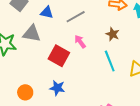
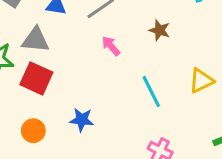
red square: (59, 56) -> (36, 78), moved
cyan line: (110, 61) -> (151, 91), moved

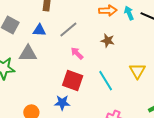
red square: (36, 78) -> (73, 80), moved
yellow triangle: (201, 81) -> (137, 71), turned -30

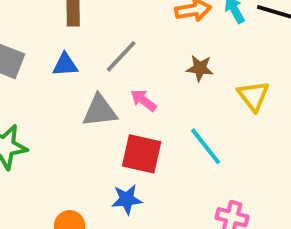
gray triangle: (28, 54) -> (100, 111), moved
yellow triangle: (137, 71) -> (253, 96), moved

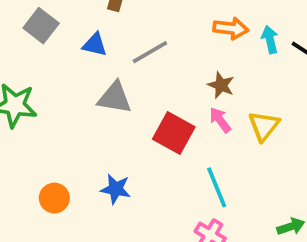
pink arrow: (143, 100) -> (220, 120), moved
cyan line: (206, 146) -> (217, 187), moved
red square: (142, 154) -> (174, 133), moved

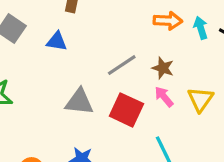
gray line: (150, 52) -> (122, 65), moved
gray triangle: (115, 98) -> (79, 102), moved

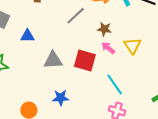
blue triangle: (57, 41) -> (28, 36), moved
gray line: (122, 65) -> (76, 16), moved

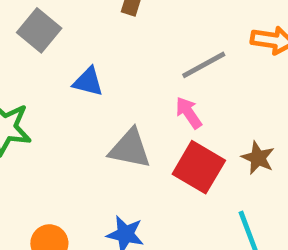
brown star: (104, 29) -> (258, 158), moved
pink arrow: (108, 48) -> (189, 113), moved

